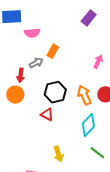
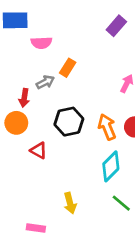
red triangle: (47, 114) -> (39, 150), moved

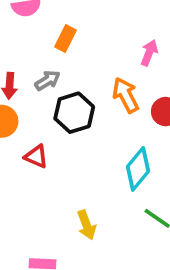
gray arrow: (45, 82) -> (47, 80), moved
orange arrow: (107, 127) -> (126, 95), moved

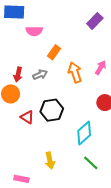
orange arrow: (126, 95) -> (75, 72), moved
black hexagon: (74, 113) -> (52, 110), moved

